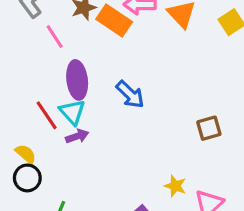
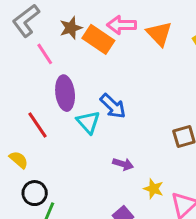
cyan triangle: (72, 112) -> (88, 122), moved
purple arrow: (77, 136) -> (123, 164), moved, turned 36
black circle: (27, 178) -> (35, 193), moved

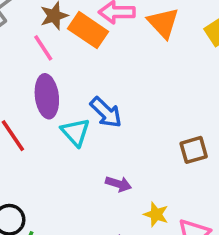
pink line: (45, 54) -> (43, 48), moved

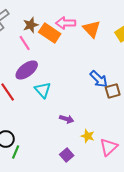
purple ellipse: (47, 96) -> (27, 70), turned 60
blue arrow: (106, 112) -> (99, 79), moved
brown square: (194, 150) -> (113, 91), moved

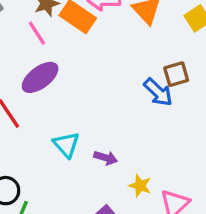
cyan triangle: (43, 90) -> (66, 145), moved
brown square: (113, 91) -> (176, 74), moved

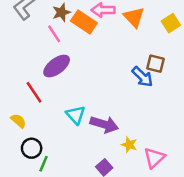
brown square: (176, 74) -> (155, 64), turned 30
purple arrow: (106, 158) -> (104, 124), size x1.6

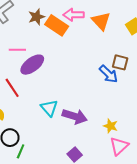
pink line: (54, 34) -> (17, 50), moved, turned -56
yellow star: (129, 145) -> (111, 126), moved

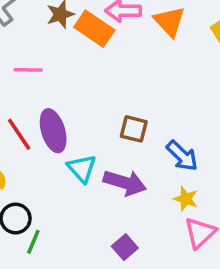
brown square: (120, 62) -> (134, 129), moved
purple ellipse: (32, 65) -> (53, 131), moved, turned -70
blue arrow: (108, 74) -> (182, 156), moved

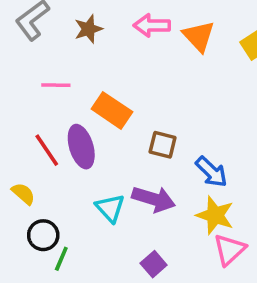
orange rectangle: (94, 29) -> (112, 110), moved
cyan triangle: (82, 168) -> (110, 208), moved
yellow star: (186, 199) -> (215, 215), size x1.5

